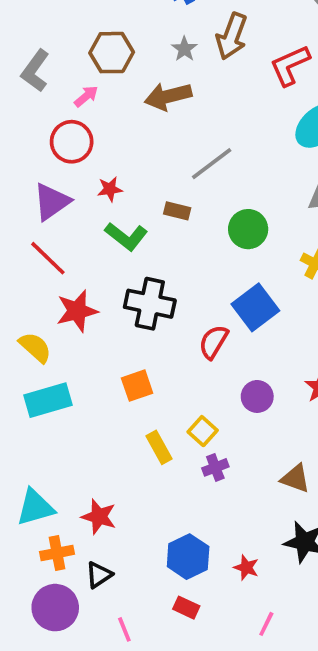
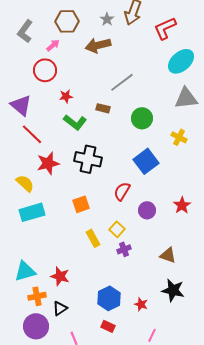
purple triangle: (52, 202) -> (21, 105), moved, turned -45
red semicircle: (214, 342) -> (122, 191), moved

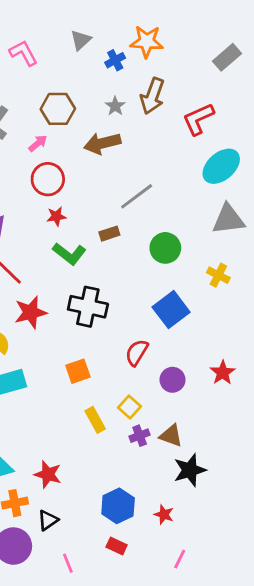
red circle: (45, 70) -> (48, 179), moved
brown rectangle: (103, 108) -> (109, 234), turned -32
brown triangle: (168, 255) -> (171, 436), moved
black star: (173, 290) -> (190, 470), moved, turned -30

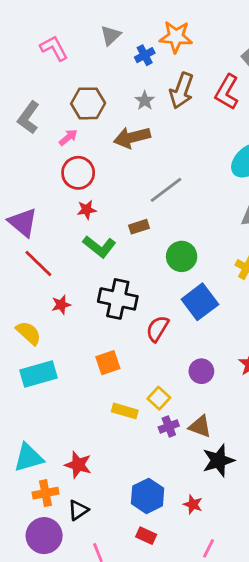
red L-shape: (198, 119) -> (227, 92), moved, turned -36
green circle: (165, 248) -> (182, 256), moved
red star: (31, 312) -> (61, 305), size x0.6
red semicircle: (137, 353) -> (157, 329), moved
yellow rectangle: (95, 420) -> (125, 411), turned -45

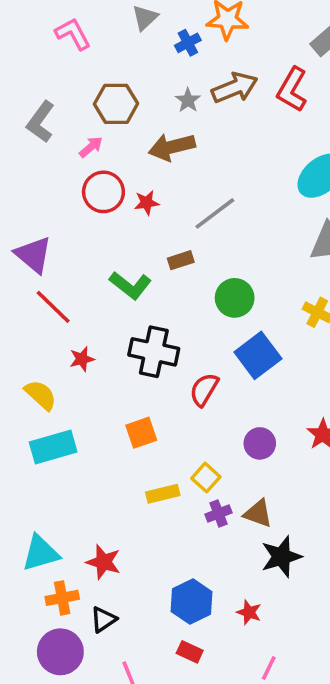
brown arrow: (182, 91) -> (235, 88), turned -132
red star: (87, 210) -> (147, 203), moved
yellow rectangle: (125, 411) -> (163, 494), turned -30

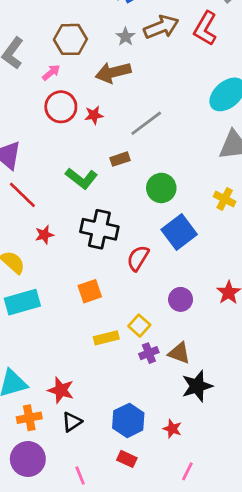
black triangle: (103, 619) -> (72, 422), moved

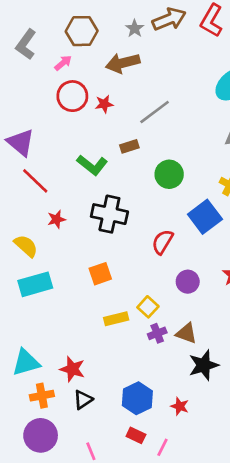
blue square: (179, 232) -> (205, 217), moved
red semicircle: (138, 258) -> (162, 242), moved
pink line: (187, 471) -> (162, 447), moved

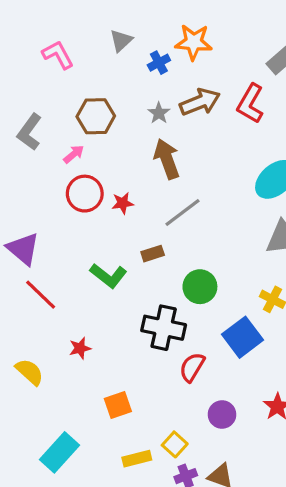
brown arrow: (123, 63) -> (167, 159), moved, turned 84
black cross: (109, 214) -> (164, 328), moved
red star: (56, 219) -> (80, 348), moved
cyan rectangle: (35, 284) -> (59, 452), moved, turned -32

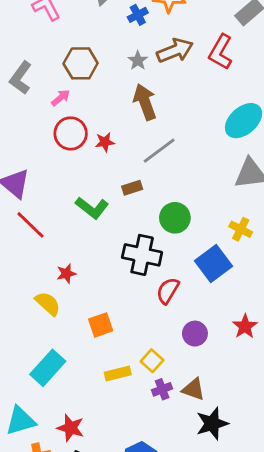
yellow semicircle: (29, 372) -> (48, 304), moved

